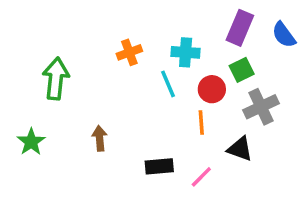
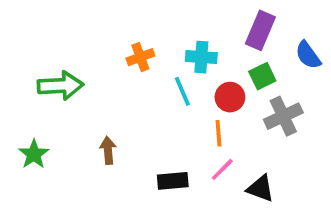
blue semicircle: (284, 35) -> (308, 55), moved
green arrow: (56, 79) -> (60, 86), turned 81
black triangle: (240, 149) -> (260, 188), moved
pink line: (201, 177) -> (222, 169), moved

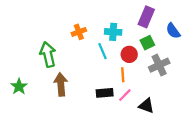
green arrow: (60, 86) -> (48, 54), moved, turned -100
brown arrow: (108, 150) -> (61, 84), size x1.5
black rectangle: (173, 181) -> (105, 93), moved

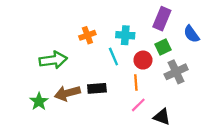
green arrow: (48, 54) -> (53, 60), turned 95
brown arrow: (61, 84) -> (67, 93), turned -100
green star: (19, 86) -> (39, 101), moved
black rectangle: (105, 93) -> (97, 88), moved

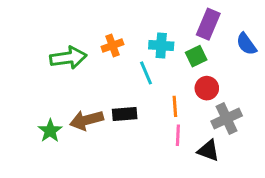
green square: (163, 47) -> (196, 56), moved
green arrow: (53, 60) -> (68, 58), moved
red circle: (143, 60) -> (207, 88), moved
gray cross: (176, 72) -> (227, 119), moved
pink line: (138, 105) -> (178, 135), turned -42

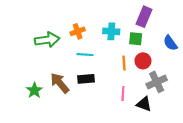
blue semicircle: (246, 44) -> (170, 43), moved
green square: (196, 56) -> (136, 39), turned 32
cyan line: (146, 73) -> (85, 55), moved, turned -63
orange line: (175, 106) -> (124, 63), moved
brown arrow: (87, 120) -> (60, 83), turned 65

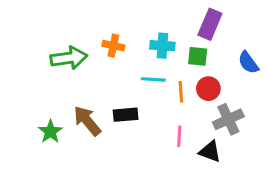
orange cross: (78, 31) -> (113, 46), turned 32
cyan line: (85, 55) -> (153, 79), moved

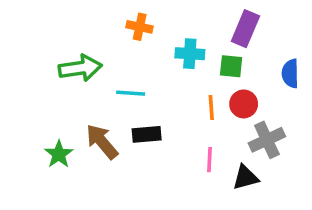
orange cross: (113, 46) -> (140, 27), moved
blue semicircle: (248, 63) -> (290, 73), turned 35
cyan line: (153, 79) -> (131, 93), moved
black triangle: (210, 152) -> (245, 178), turned -35

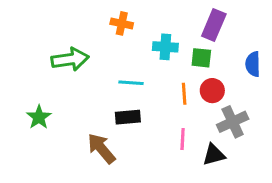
cyan line: (131, 93) -> (131, 83), moved
brown arrow: (102, 142) -> (101, 148), moved
green star: (59, 154) -> (39, 117), moved

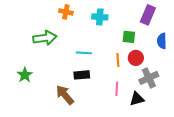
orange cross: (122, 23) -> (66, 12), moved
purple rectangle: (214, 25) -> (148, 15), moved
cyan cross: (165, 47) -> (100, 17), moved

